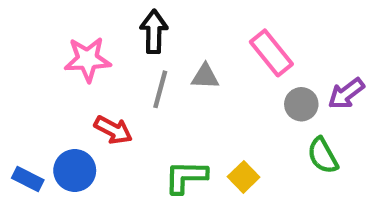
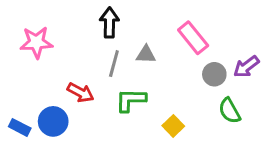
pink star: (88, 59) -> (36, 42), moved
green L-shape: (186, 177) -> (131, 100), moved

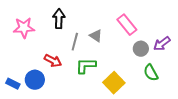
black arrow: (109, 23) -> (59, 19), moved
gray triangle: (146, 54) -> (96, 36), turned 32
yellow square: (173, 126) -> (114, 83), size x1.5

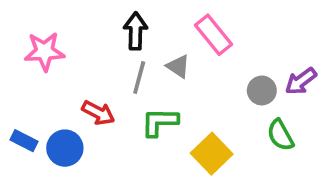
black arrow: (59, 19) -> (135, 31), moved
pink rectangle: (127, 25) -> (214, 35), moved
blue rectangle: (13, 84) -> (24, 141), moved

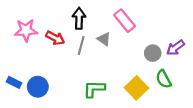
red arrow: (98, 113) -> (55, 38), moved
green L-shape: (160, 122) -> (94, 89), moved
yellow square: (212, 154) -> (136, 88), moved

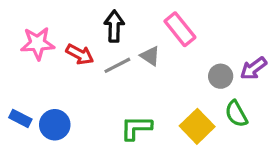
gray line: (81, 46) -> (117, 65), turned 48

